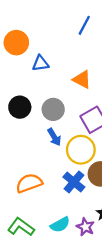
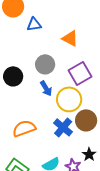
black circle: (20, 107) -> (13, 76), moved

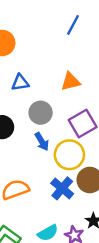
blue triangle: (34, 24) -> (20, 83), moved
orange triangle: (70, 38) -> (71, 81), turned -42

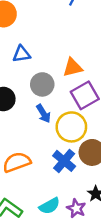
orange triangle: (71, 81) -> (73, 67), moved

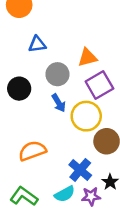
blue cross: (64, 161) -> (80, 170), moved
purple star: (76, 208) -> (91, 196), turned -30

